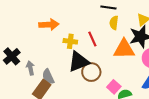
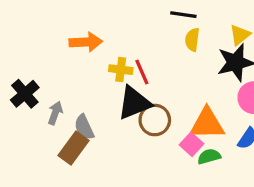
red line: (92, 39) -> (142, 72), moved
orange triangle: (124, 49) -> (207, 124), moved
gray arrow: (30, 68) -> (55, 113), turned 32

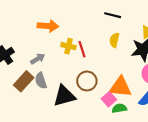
yellow semicircle: (192, 40) -> (114, 40), moved
black triangle: (134, 103) -> (64, 96), moved
gray arrow: (55, 113) -> (38, 59), moved, turned 32
brown rectangle: (74, 148) -> (24, 81), moved

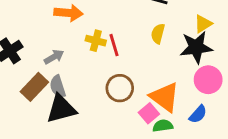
orange triangle: (120, 87) -> (165, 97), turned 30
black triangle: (64, 96) -> (61, 109), moved

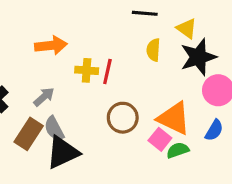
yellow triangle: (203, 24) -> (187, 28), moved, turned -42
red line: (114, 45) -> (107, 72), turned 40

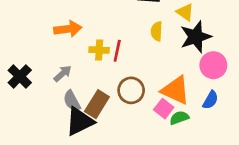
brown rectangle: (29, 134) -> (97, 104), moved

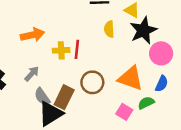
pink square: (164, 109) -> (124, 112), moved
green semicircle: (179, 118) -> (146, 103), moved

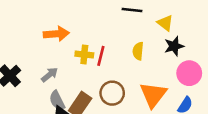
yellow semicircle: (109, 29) -> (138, 51), moved
black star: (143, 30) -> (174, 46), size x0.7
orange triangle: (131, 78) -> (153, 95), turned 40

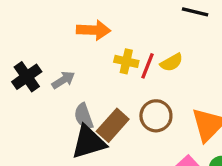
yellow semicircle: (138, 51) -> (172, 62), moved, turned -132
gray arrow: (50, 75) -> (63, 80), moved

